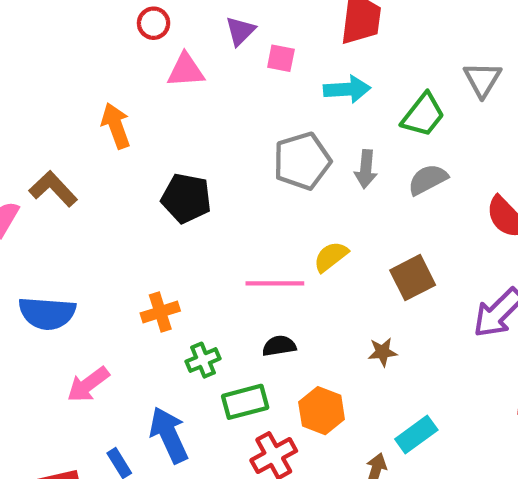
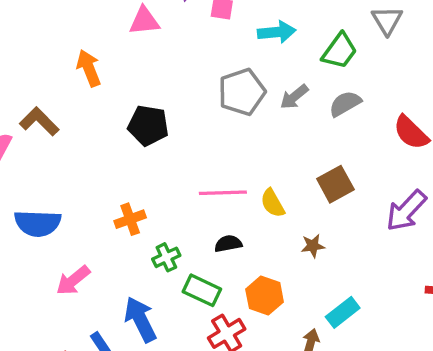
gray arrow: (366, 169) -> (294, 97), turned 48
yellow semicircle: (331, 257) -> (273, 203), moved, turned -80
green rectangle: (245, 402) -> (202, 290), turned 42

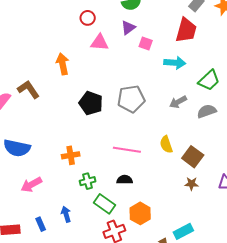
gray pentagon: (242, 92) -> (131, 99), moved
brown square: (335, 184) -> (193, 157), turned -35
yellow semicircle: (273, 203) -> (166, 144), moved
brown star: (313, 246) -> (191, 184), moved
blue arrow: (140, 319) -> (66, 214), size x0.6

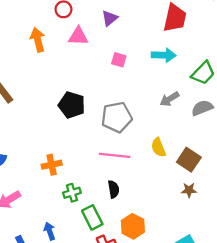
pink square: (146, 43) -> (119, 60), moved
orange arrow: (63, 64) -> (38, 40), moved
gray pentagon: (131, 99) -> (117, 117), moved
black semicircle: (125, 180) -> (114, 189), turned 84
green rectangle: (105, 204) -> (92, 217), turned 30

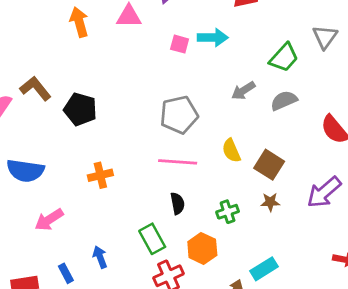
cyan arrow: (164, 55) -> (213, 38), moved
black pentagon: (72, 105) -> (80, 109), moved
green cross: (72, 193) -> (228, 212), moved

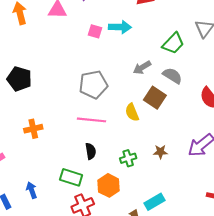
gray semicircle: (284, 101) -> (172, 76), turned 54
brown square: (269, 165) -> (155, 98), moved
green rectangle: (152, 239) -> (71, 177), turned -45

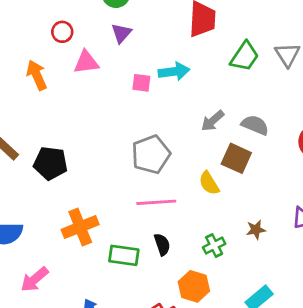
green trapezoid: (173, 43) -> (245, 56), moved
orange cross: (33, 129) -> (80, 227), size x1.4
green rectangle: (71, 177) -> (124, 255), moved

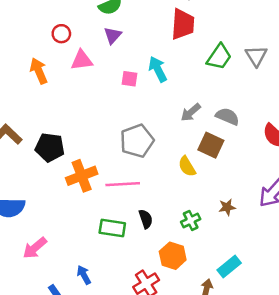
cyan arrow: (174, 71) -> (158, 69), turned -110
pink line: (156, 202) -> (123, 184), moved
orange cross: (80, 227) -> (82, 176), moved

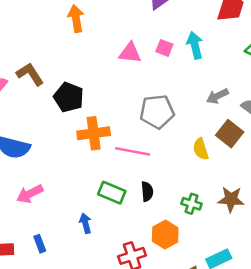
pink triangle: (82, 60) -> (130, 53), moved
brown star: (227, 207) -> (231, 199), size x1.5
green cross: (191, 220) -> (191, 204), turned 30
blue arrow: (84, 275) -> (85, 223), moved

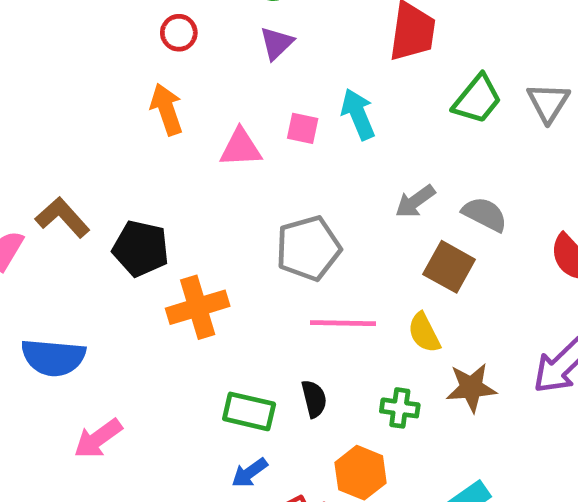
orange arrow: (76, 18) -> (167, 109), moved
yellow semicircle: (201, 149) -> (424, 333), moved
pink line: (133, 151) -> (343, 323), moved
blue arrow: (85, 223) -> (250, 473), moved, turned -102

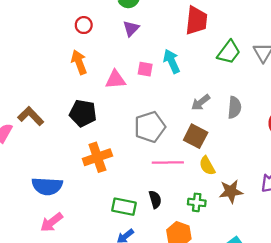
gray semicircle: (485, 214) -> (234, 107), turned 70
black pentagon: (141, 248) -> (83, 113), moved
brown square: (449, 267) -> (196, 136), moved
blue semicircle: (53, 357) -> (47, 186), moved

